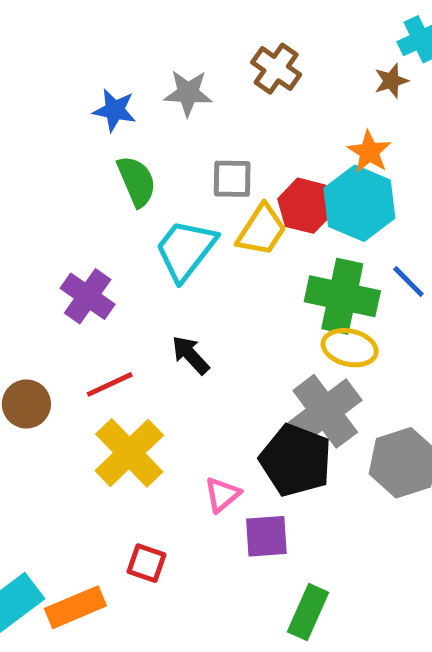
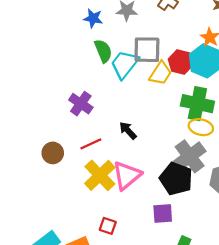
gray square: (232, 179) -> (147, 50), size x1.5
cyan trapezoid: (186, 250) -> (125, 64), moved
pink triangle: (222, 495) -> (127, 175), moved, size x1.8

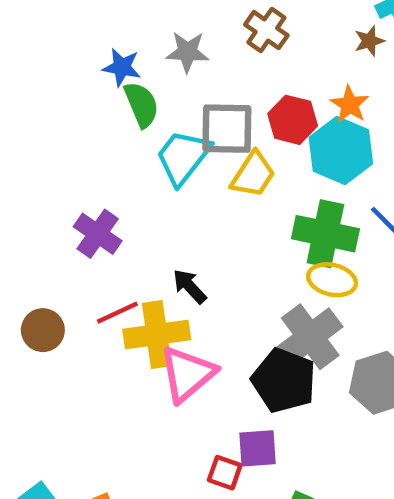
green semicircle: (103, 51) -> (141, 104), moved
red hexagon: (181, 62) -> (293, 120), moved
yellow cross: (100, 175) -> (157, 335), moved, turned 36
red square: (108, 226) -> (225, 473), moved

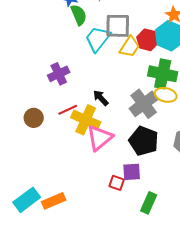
red hexagon: (293, 120) -> (148, 40), moved
purple cross: (98, 234) -> (59, 74), turned 30
yellow cross: (157, 335) -> (86, 120), turned 32
gray cross: (310, 337) -> (144, 104), moved

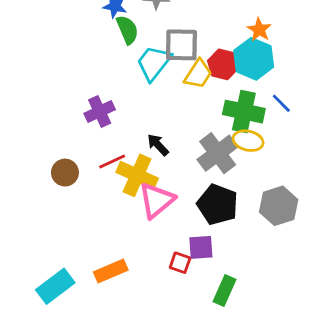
orange rectangle: (54, 201) -> (111, 271), moved

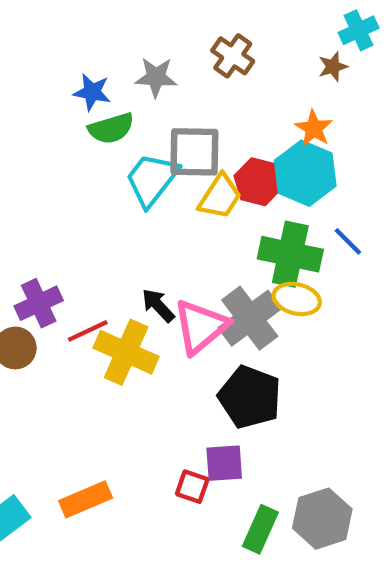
green semicircle: (127, 30) -> (111, 128), turned 96
purple cross: (100, 112) -> (39, 303), moved
pink triangle: (157, 200) -> (201, 327), moved
gray hexagon: (279, 206) -> (322, 519), moved

